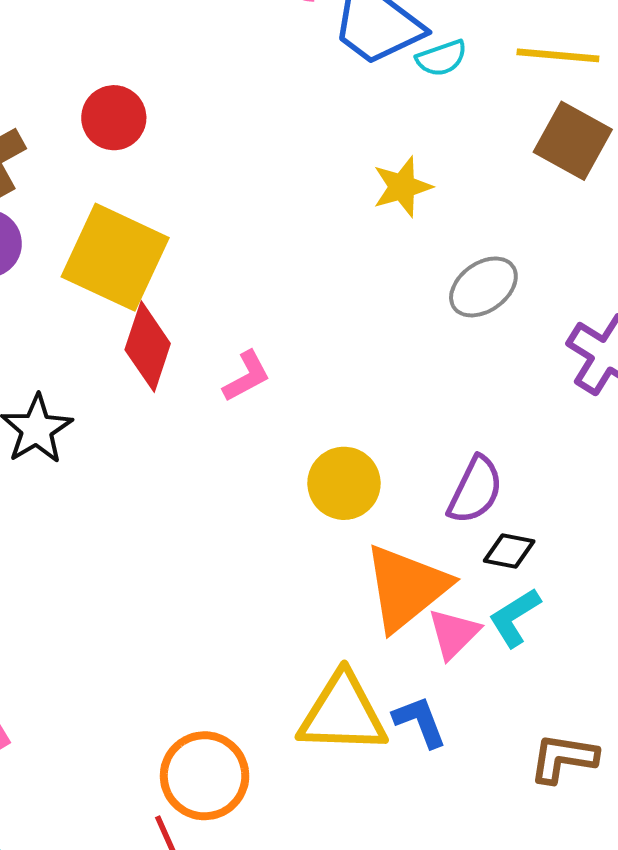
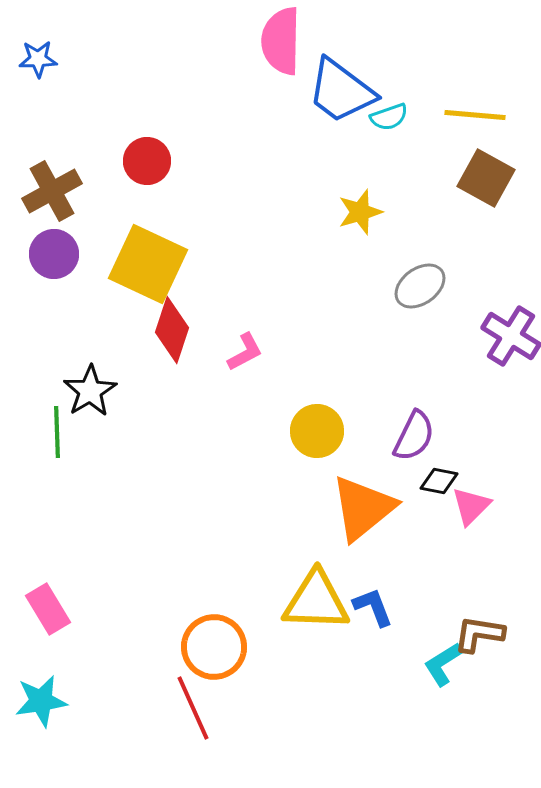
cyan L-shape: (515, 617) -> (443, 664), moved
pink triangle: (454, 634) -> (471, 506), moved

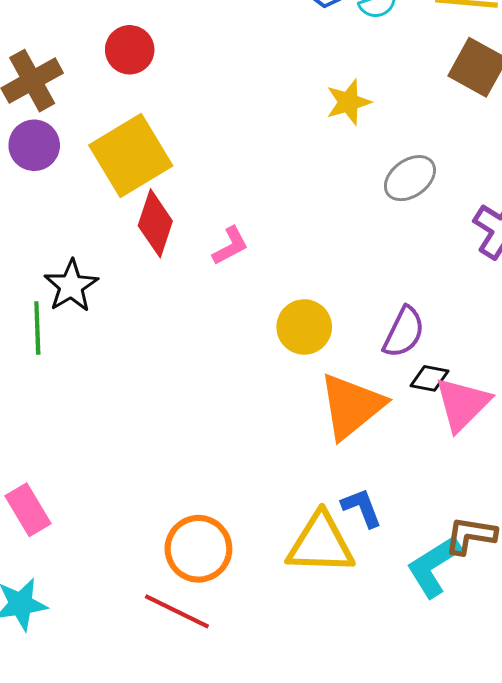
yellow square: (148, 264) -> (131, 156), turned 34
pink triangle: (471, 506) -> (462, 404), size x1.4
yellow triangle: (316, 601) -> (321, 544), moved
cyan L-shape: (443, 664) -> (434, 566), size x1.4
red line: (193, 708) -> (177, 611), turned -40

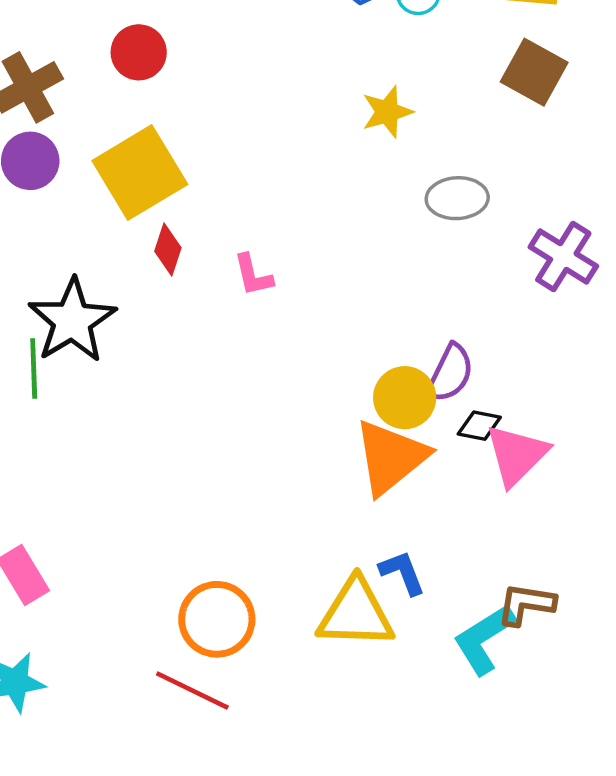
gray ellipse: (410, 178) -> (457, 198), turned 33
red diamond: (155, 223) -> (168, 250), size x0.7
pink L-shape: (230, 246) -> (253, 275), turned 105
black star: (71, 286) -> (72, 321), size x1.4
yellow circle: (304, 327) -> (405, 398), moved

